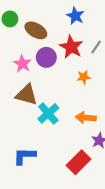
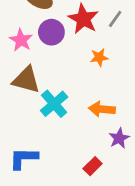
red rectangle: (78, 162) -> (93, 166), size x0.6

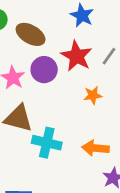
cyan cross: (54, 104) -> (47, 143), turned -36

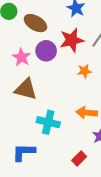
red star: (77, 56) -> (72, 40), turned 30
cyan cross: (47, 143) -> (48, 122), moved

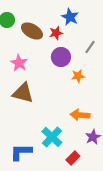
red star: (72, 40) -> (56, 33), moved, size x0.6
purple circle: (46, 51) -> (61, 57), moved
cyan cross: (48, 122) -> (52, 137), moved, turned 30

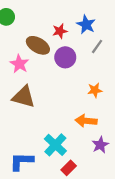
blue star: (70, 17) -> (86, 25), moved
brown ellipse: (32, 31) -> (38, 45), moved
orange star: (78, 76) -> (95, 90), moved
red rectangle: (73, 158) -> (69, 168), moved

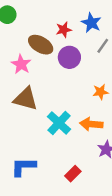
cyan cross: (55, 145) -> (59, 123), moved

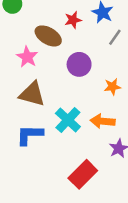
purple circle: (69, 57) -> (79, 64), moved
blue L-shape: (23, 167) -> (30, 135), moved
red rectangle: (73, 174) -> (83, 174), size x1.6

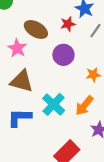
red star: (73, 20) -> (68, 24), moved
orange arrow: (103, 121) -> (84, 105), turned -55

